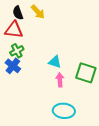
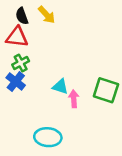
cyan triangle: (55, 62) -> (60, 86), moved
cyan ellipse: (64, 111) -> (48, 137), moved

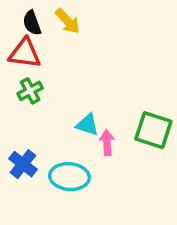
blue cross: (16, 82) -> (23, 164), moved
cyan ellipse: (48, 137) -> (69, 177), moved

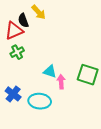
black semicircle: (32, 23) -> (23, 20), moved
red triangle: (25, 53) -> (14, 31), turned -30

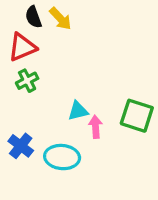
black semicircle: (23, 20) -> (33, 17), moved
cyan triangle: (50, 72) -> (78, 111), turned -32

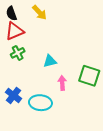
black semicircle: (33, 17) -> (11, 13), moved
cyan triangle: (78, 111) -> (50, 61), moved

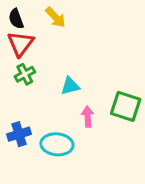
red triangle: (15, 31) -> (20, 44), turned -30
blue cross: (13, 95) -> (19, 134), turned 35

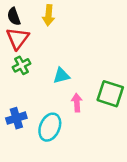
yellow arrow: (55, 17) -> (49, 15), turned 48
cyan ellipse: (57, 144) -> (50, 127), turned -72

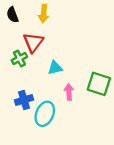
red triangle: (18, 38) -> (33, 42), moved
blue cross: (16, 118) -> (24, 100), moved

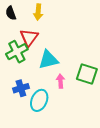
green cross: (19, 59) -> (17, 52), size x1.5
cyan triangle: (55, 68) -> (48, 60), size x1.5

